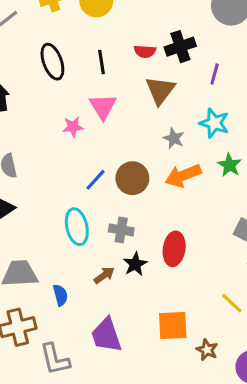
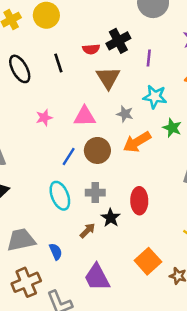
pink triangle: (103, 107) -> (85, 116), moved, turned -50
orange square: (173, 325) -> (148, 261), turned -30

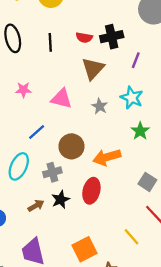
orange arrow: (137, 142) -> (107, 157), moved
brown circle: (97, 150) -> (71, 146), moved
gray cross: (95, 193) -> (52, 172), turned -30
cyan ellipse: (60, 196) -> (19, 166), turned 32

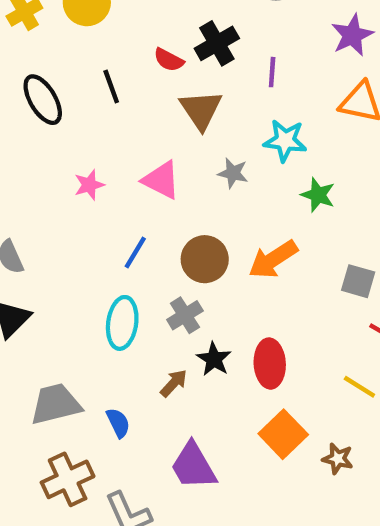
red semicircle: (84, 38) -> (169, 60), turned 35
pink triangle: (61, 99) -> (161, 180), turned 30
red ellipse: (91, 191) -> (270, 364), moved

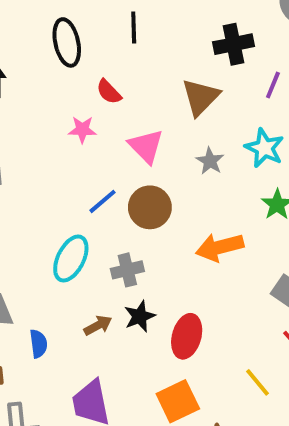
red semicircle: (169, 60) -> (109, 92), moved
black line: (111, 87) -> (134, 27), moved
brown circle: (205, 259) -> (150, 207), moved

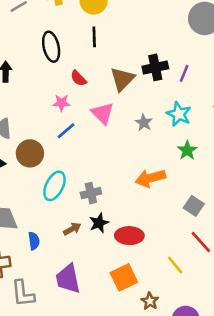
black cross: (234, 44) -> (155, 67), moved
brown triangle: (201, 97) -> (122, 79), moved
blue line: (103, 201) -> (66, 131), moved
brown circle: (150, 207) -> (30, 153), moved
red ellipse: (187, 336) -> (129, 236), turned 76

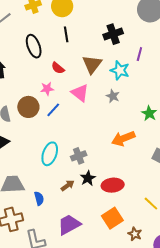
black cross: (155, 67) -> (113, 34), moved
cyan star: (179, 114) -> (120, 70), moved
brown circle: (30, 153) -> (28, 107), moved
purple trapezoid: (68, 279) -> (69, 225), turned 80

